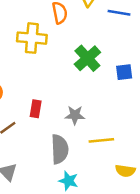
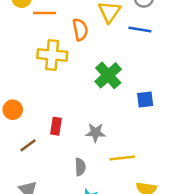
blue square: (124, 72) -> (145, 100), moved
gray semicircle: (60, 149) -> (80, 167), size x0.6

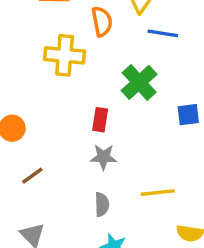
blue line: (140, 30) -> (163, 33), moved
red rectangle: (56, 126) -> (100, 120), moved
gray star: (95, 133) -> (104, 157), moved

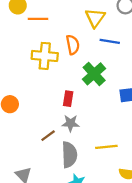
orange semicircle: (102, 21) -> (73, 45), moved
brown line: (32, 176) -> (48, 136), moved
gray semicircle: (102, 204) -> (69, 155), size x1.6

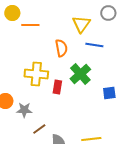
yellow cross: (45, 56) -> (36, 74), moved
red rectangle: (68, 99) -> (57, 87), moved
gray star: (70, 123) -> (24, 110), moved

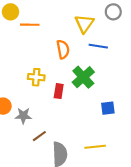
yellow cross: (36, 74) -> (36, 77), size x0.7
blue square: (109, 93) -> (108, 108), moved

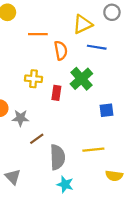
yellow triangle: (84, 24) -> (83, 24), turned 30
orange line: (30, 25) -> (38, 34), moved

